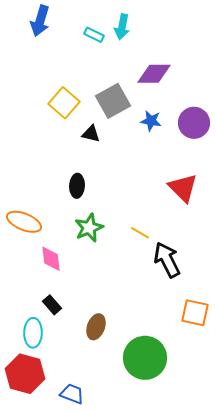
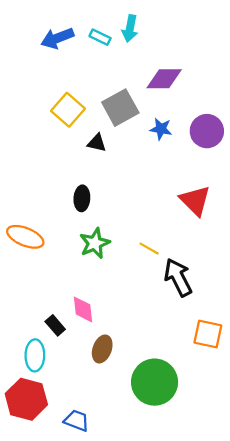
blue arrow: (40, 21) -> (57, 38), moved, turned 52
pink diamond: (51, 259) -> (83, 309), moved

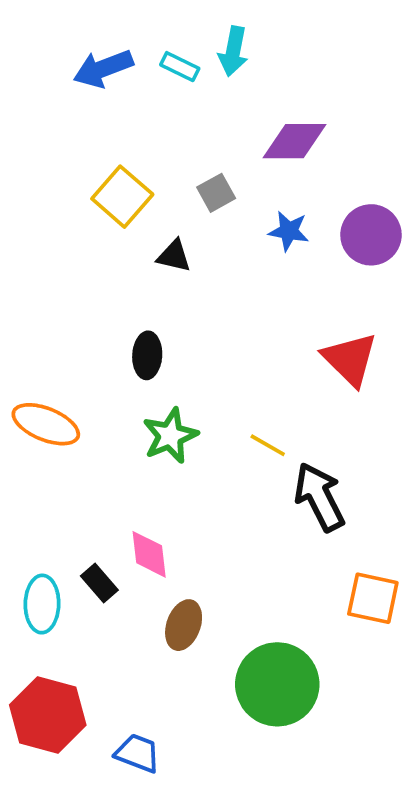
gray square: (120, 108) -> (216, 193), size x0.6
cyan ellipse: (35, 355) -> (42, 604), moved

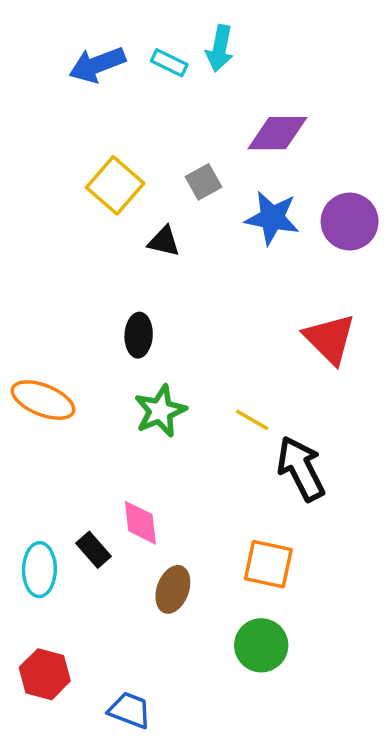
blue star: (289, 231) -> (272, 218), size x1.4
orange square: (373, 598) -> (268, 564), moved
green circle: (277, 684) -> (261, 645), size x0.7
red hexagon: (48, 715) -> (45, 674), size x0.7

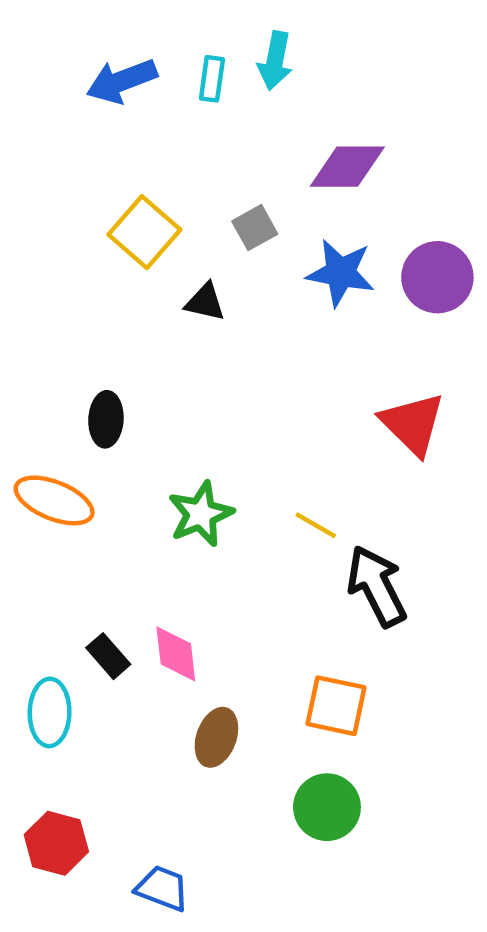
cyan rectangle: (169, 63) -> (212, 79), turned 72
black ellipse: (139, 335) -> (106, 419), moved
black rectangle: (94, 550) -> (108, 656), moved

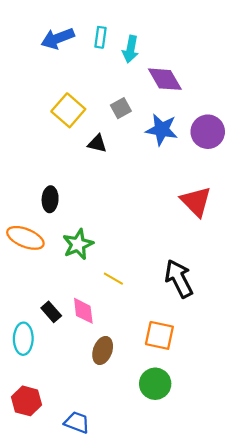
cyan arrow: (275, 61) -> (131, 49), moved
purple diamond: (347, 167) -> (165, 79), turned 60
green star: (201, 514) -> (78, 244), moved
yellow line: (316, 525) -> (113, 279), moved

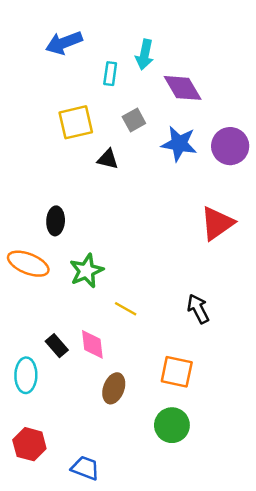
cyan rectangle: (100, 37) -> (110, 74), moved
yellow square: (68, 110) -> (76, 122), turned 36
red triangle: (196, 201) -> (217, 223), turned 40
black arrow: (179, 279) -> (198, 309), size x0.7

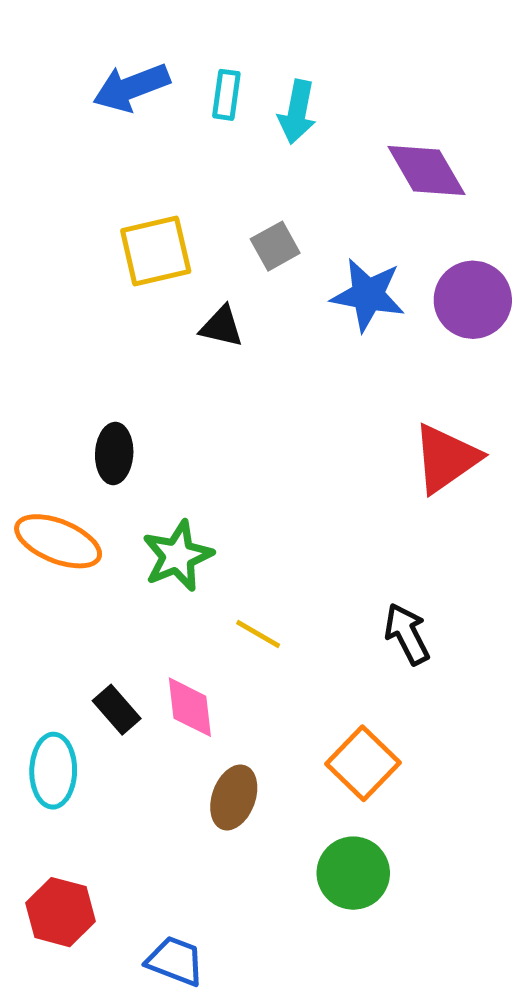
cyan rectangle: (110, 74) -> (226, 95), moved
purple diamond: (183, 88) -> (426, 170), moved
orange square: (177, 372) -> (363, 763), turned 32

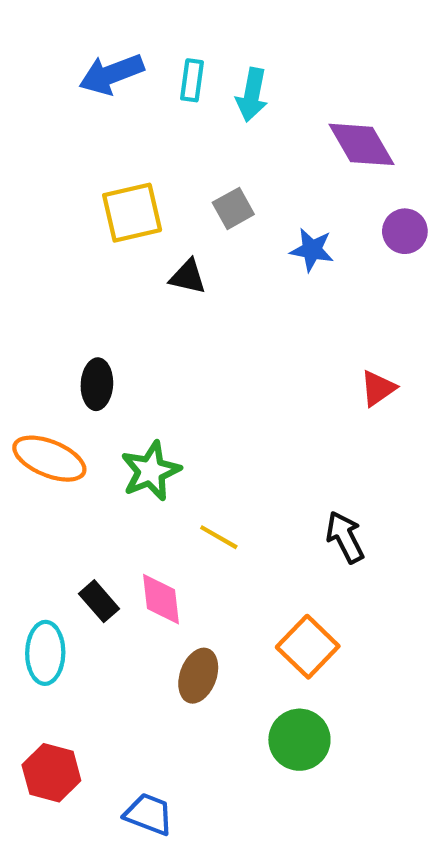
blue star: (368, 295) -> (312, 250), size x0.7
purple circle: (473, 300) -> (405, 231), moved, size x0.7
red triangle: (446, 458) -> (378, 388), size x0.6

